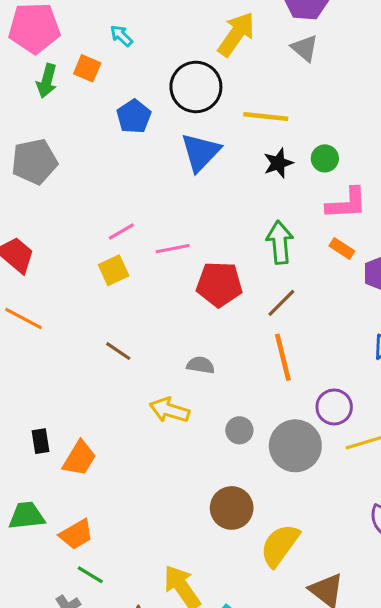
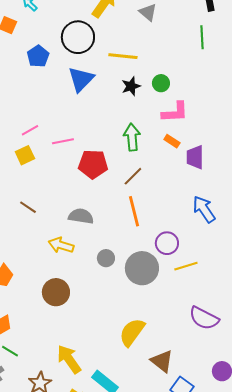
gray semicircle: (201, 365) -> (81, 216), size x1.4
brown circle: (232, 508) -> (56, 292), moved

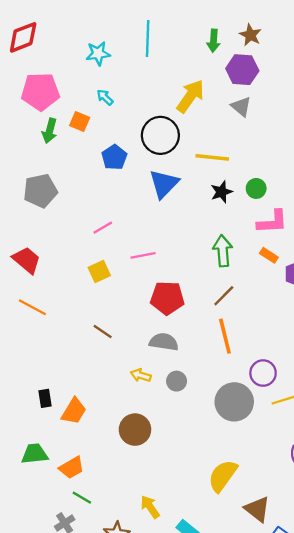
pink line: (30, 130) -> (103, 228), moved
red pentagon: (93, 164) -> (167, 298), moved
yellow arrow: (61, 245) -> (141, 375), size x0.7
gray circle: (106, 258) -> (177, 381), moved
yellow arrow: (69, 359) -> (150, 507), size x0.7

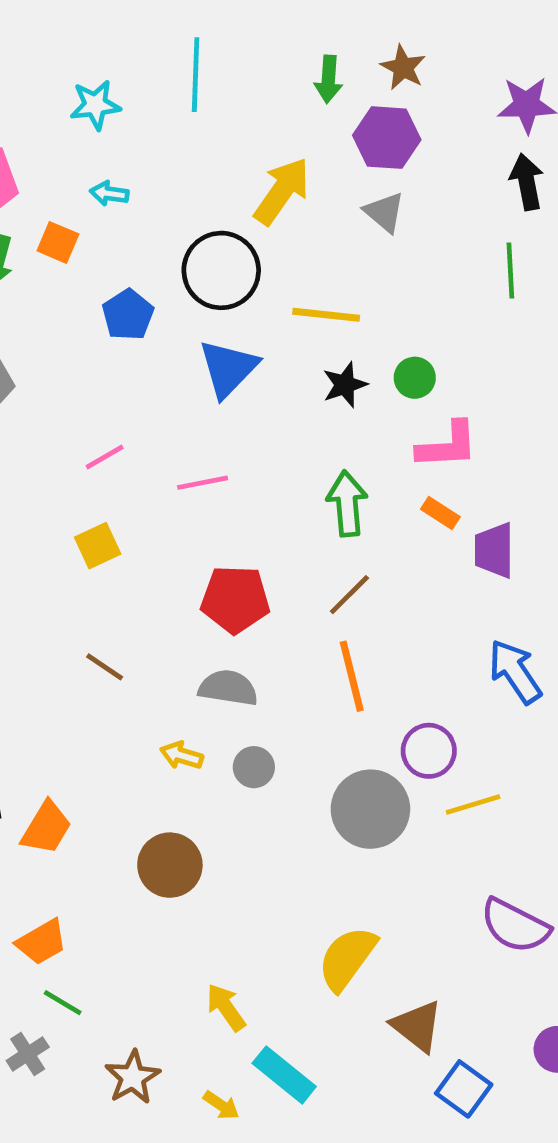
cyan arrow: (105, 97) -> (109, 193), turned -36
pink line: (143, 255) -> (203, 483), moved
yellow arrow: (150, 507) -> (226, 1007), moved

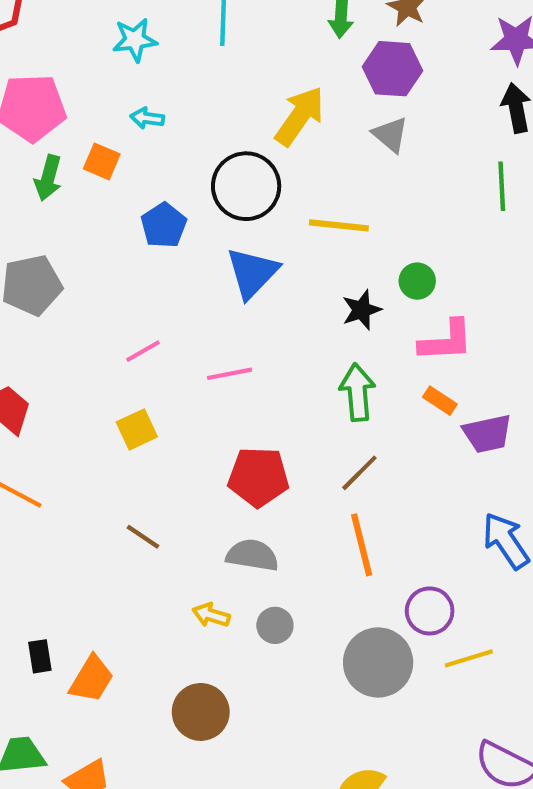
black star: (345, 385) -> (362, 310), moved
purple trapezoid: (494, 550) -> (487, 434), turned -102

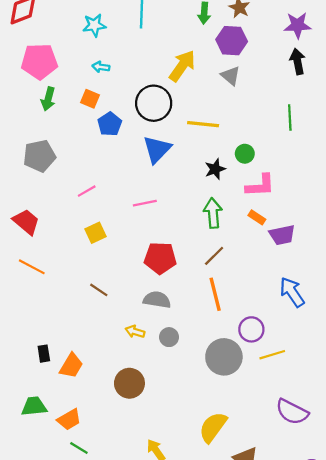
orange square: (102, 161) -> (90, 99), moved
green line: (502, 186) -> (290, 117), moved
pink line: (143, 351) -> (87, 191), moved

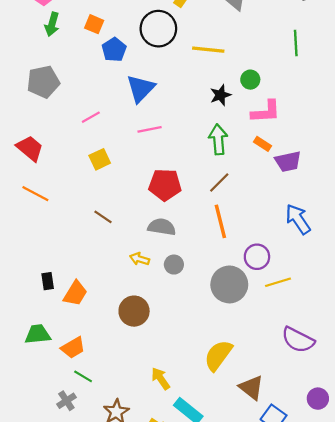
blue triangle: (157, 149) -> (141, 88), moved

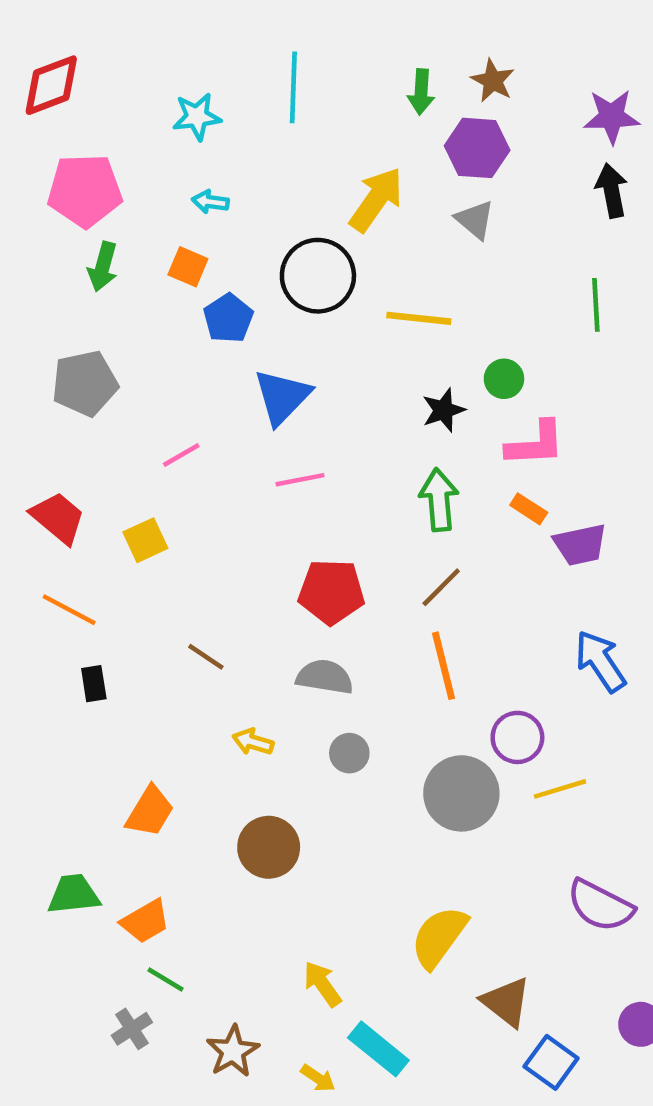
yellow square: (100, 159) -> (145, 540), moved
yellow arrow: (140, 259) -> (253, 742), moved
black rectangle: (48, 281) -> (94, 684), moved

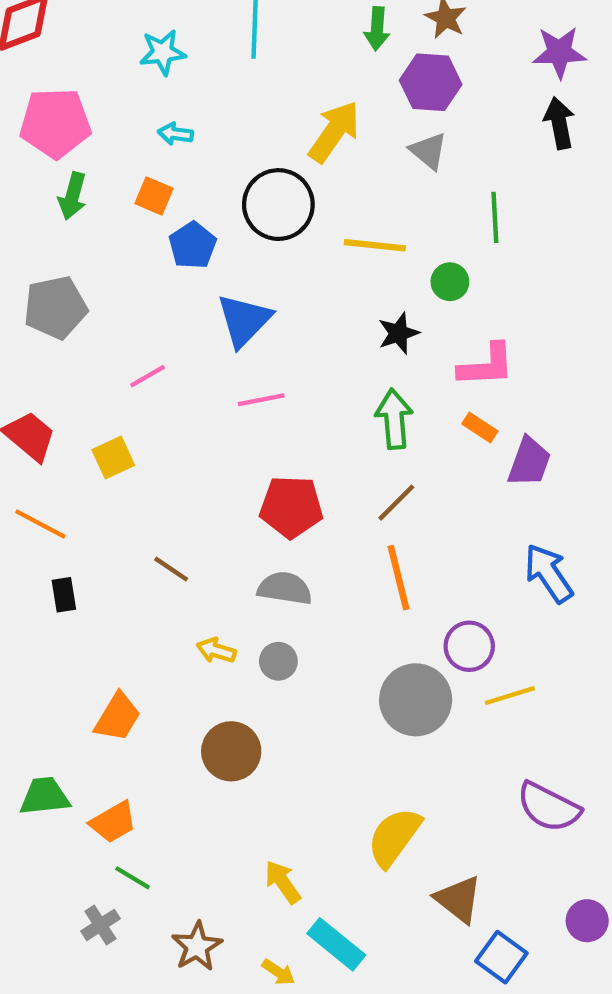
green line: (596, 305) -> (495, 217), moved
green circle: (504, 379) -> (450, 282), moved
purple trapezoid: (580, 545) -> (529, 462), turned -58
gray circle: (349, 753) -> (278, 661), moved

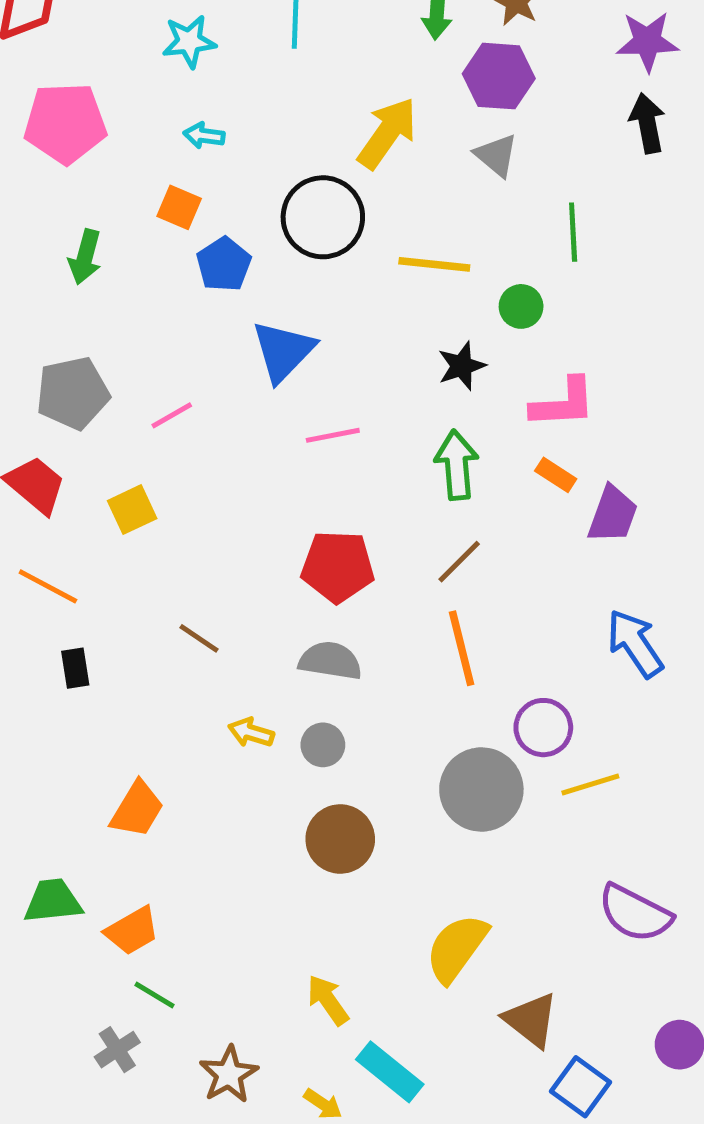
green arrow: (73, 196) -> (85, 257), moved
gray pentagon: (55, 307) -> (73, 393), moved
pink line: (261, 400) -> (333, 435), moved
brown circle: (231, 751) -> (340, 839), moved

